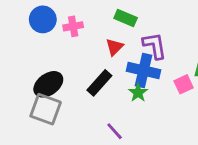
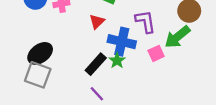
purple L-shape: (155, 46) -> (145, 22), moved
black rectangle: (99, 83) -> (96, 64), moved

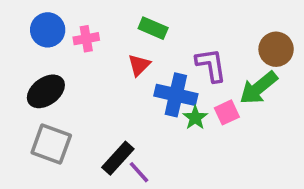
black ellipse: (40, 53) -> (46, 91), moved
green star: (117, 61) -> (195, 118), moved
black rectangle: (96, 64) -> (118, 158), moved

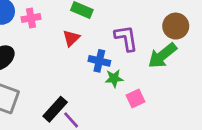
blue cross: (176, 95) -> (99, 61), size x0.7
pink square: (227, 112) -> (136, 98), moved
green star: (195, 118) -> (114, 78), turned 30

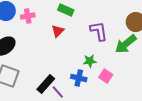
blue cross: (99, 61) -> (79, 78), moved
pink square: (136, 98) -> (106, 76), turned -32

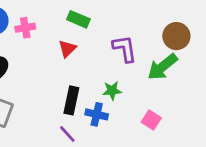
pink square: (106, 76) -> (151, 120), moved
black rectangle: (46, 84) -> (71, 100), moved, turned -30

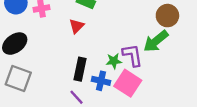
purple L-shape: (125, 49) -> (132, 55), moved
pink square: (151, 120) -> (128, 83), moved, size x1.6

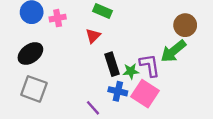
black rectangle: (80, 69) -> (112, 64), moved, turned -30

